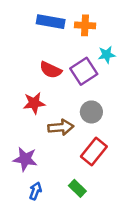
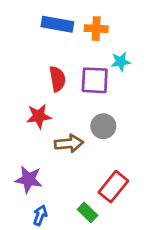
red semicircle: (51, 70) -> (57, 79), turned -125
purple square: (84, 71) -> (95, 80), turned 36
red rectangle: (94, 151) -> (113, 187), moved

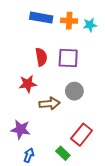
cyan star: (121, 62) -> (90, 25), moved

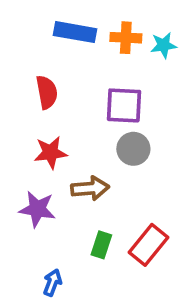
red semicircle: (41, 57) -> (47, 92), moved
gray circle: (74, 91) -> (133, 149), moved
purple star: (21, 129) -> (37, 209), moved
green rectangle: (63, 153) -> (101, 245), moved, turned 64

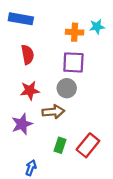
blue rectangle: (75, 32) -> (21, 19), moved
orange cross: (126, 38) -> (75, 32), moved
gray circle: (133, 149) -> (67, 88), moved
purple star: (37, 209) -> (22, 124), turned -30

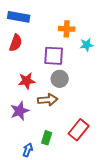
cyan star: (97, 27) -> (87, 45), moved
red semicircle: (28, 55) -> (16, 43), moved, turned 30
purple square: (73, 62) -> (54, 56), moved
green rectangle: (60, 145) -> (47, 138), moved

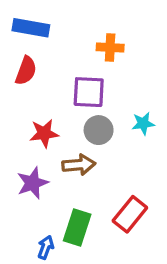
cyan star: (87, 45) -> (143, 123), moved
green rectangle: (47, 138) -> (77, 227), size x1.5

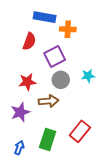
blue rectangle: (31, 28) -> (45, 17), moved
red semicircle: (26, 71) -> (29, 41), moved
purple square: (89, 92) -> (55, 57), turned -30
blue arrow: (46, 247) -> (19, 148), moved

